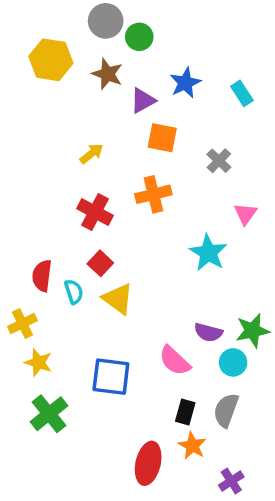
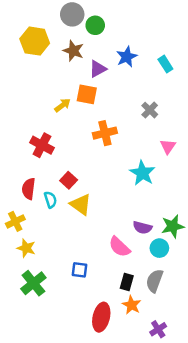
orange square: (162, 138) -> (87, 94), moved
red cross: (95, 212) -> (42, 145), moved
blue square: (111, 377) -> (79, 270), moved, size x0.6

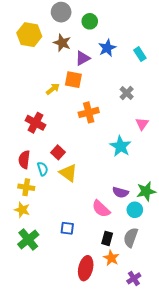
green circle: (95, 25) -> (90, 21), moved
yellow cross: (15, 221) -> (26, 187), moved, turned 35

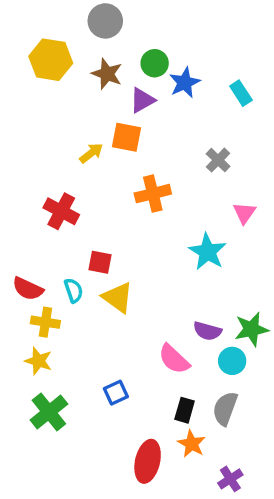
green circle: (90, 21) -> (155, 63), moved
red square: (58, 152) -> (100, 262), turned -32
red semicircle: (24, 160) -> (28, 289), moved, turned -72
blue square: (67, 228) -> (116, 393), turned -32

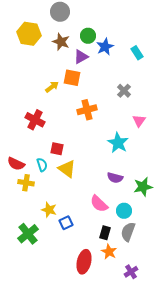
purple semicircle: (207, 331) -> (115, 178), moved
yellow star: (38, 361) -> (49, 210), moved
cyan circle: (232, 361) -> (124, 211), moved

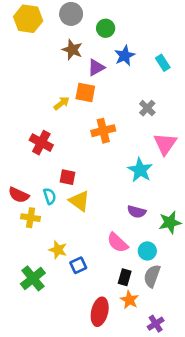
yellow hexagon: (29, 34) -> (28, 19), moved
green circle: (88, 36) -> (106, 28), moved
pink triangle: (139, 121) -> (165, 144), size x1.5

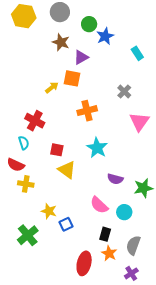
blue star: (125, 56) -> (105, 36), moved
cyan star: (140, 170) -> (97, 148), moved
cyan semicircle: (50, 196) -> (24, 143), moved
gray semicircle: (152, 276) -> (133, 245), moved

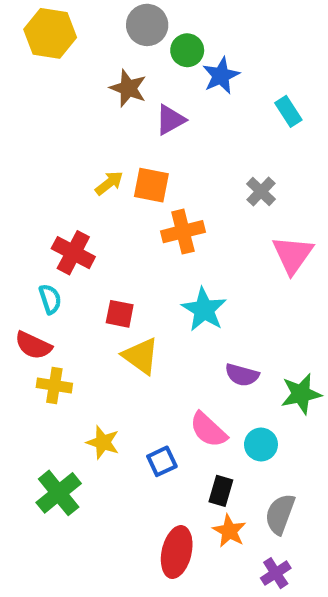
gray circle: (60, 12) -> (147, 25), moved
orange square: (72, 78) -> (151, 185), moved
blue square: (66, 224) -> (162, 461), moved

